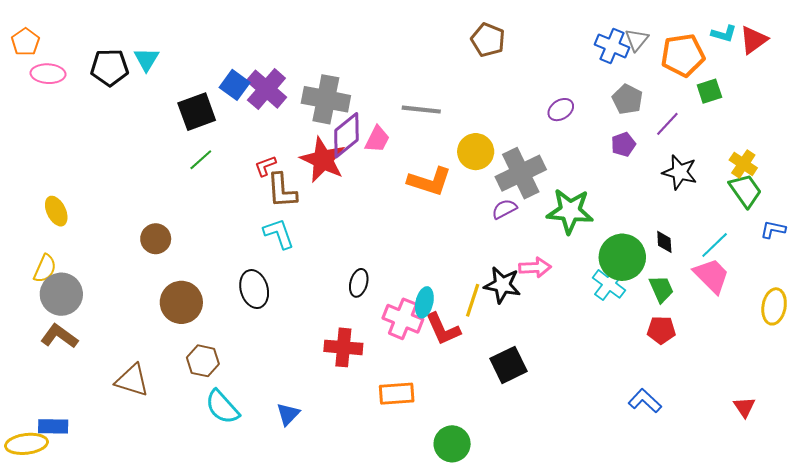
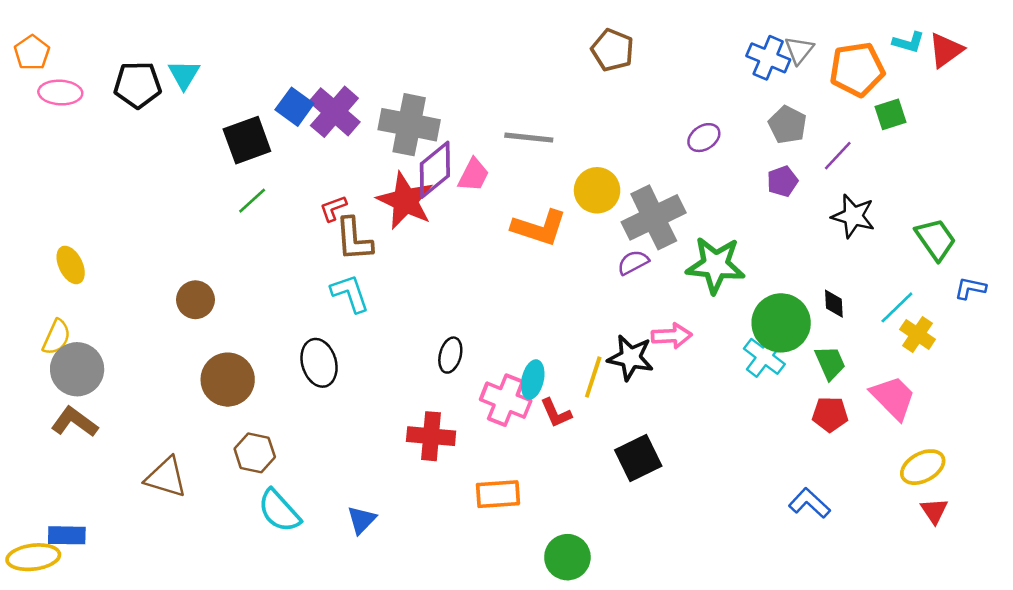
yellow cross: (743, 164) -> (918, 334), moved
pink trapezoid: (712, 276) -> (893, 398), moved
yellow ellipse: (774, 306) -> (923, 467), moved, turned 52
red L-shape: (443, 329) -> (556, 413), size x0.7

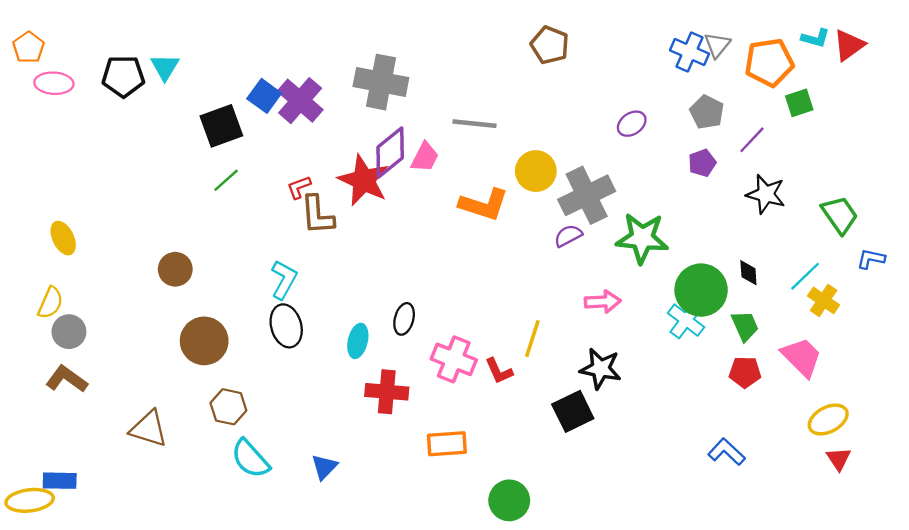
gray cross: (409, 125) -> (381, 82), moved
cyan L-shape: (350, 293) -> (284, 280), moved, turned 48
black star: (631, 358) -> (601, 369), moved
gray circle: (77, 369) -> (69, 332), size x0.7
cyan ellipse: (533, 380) -> (358, 341), moved

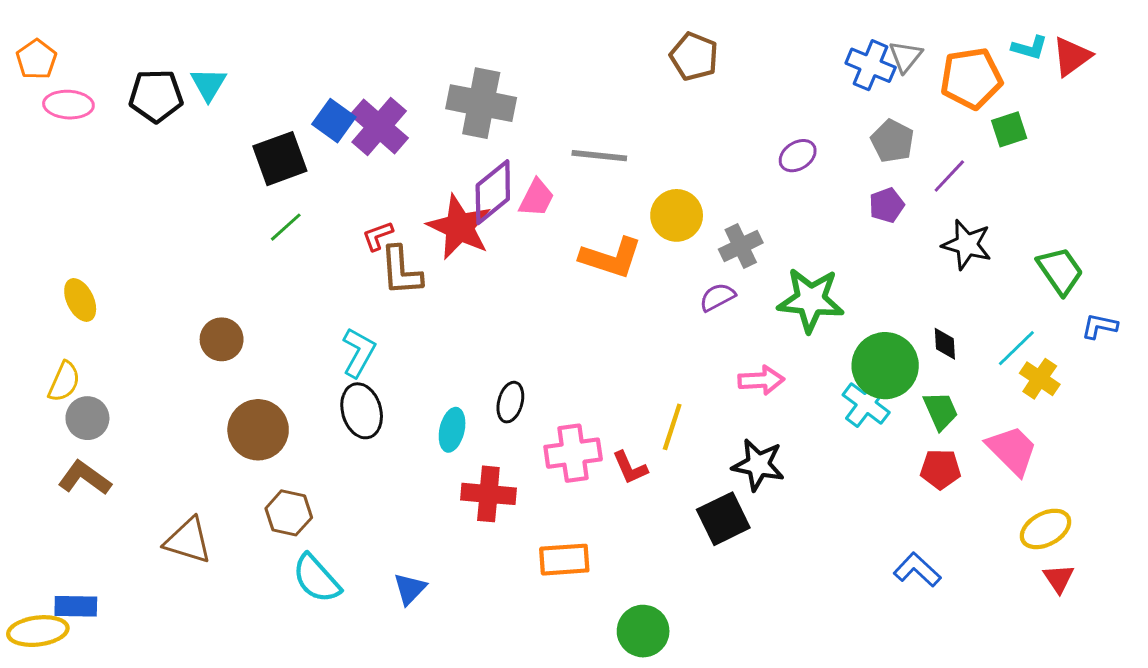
gray cross: (587, 195) -> (741, 246), size x0.6
pink cross: (454, 359) -> (573, 453), turned -30

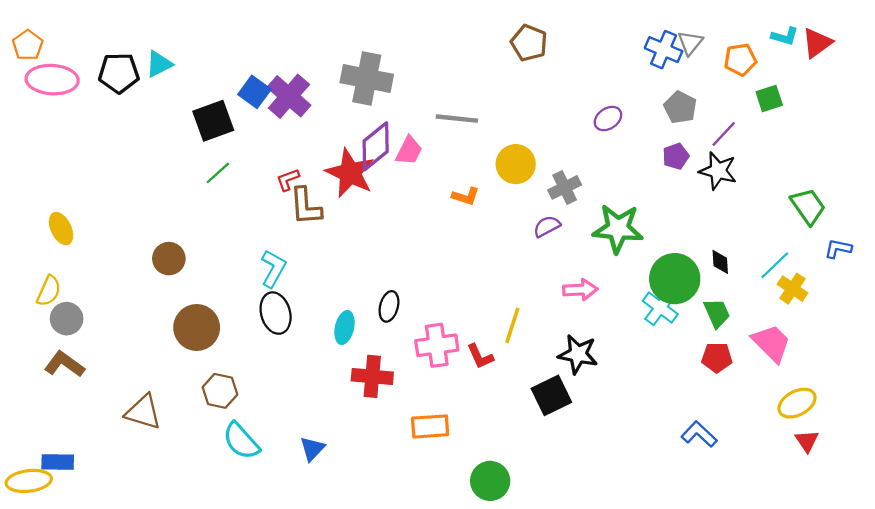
orange pentagon: (971, 78) -> (740, 60), size x0.7
cyan triangle: (208, 84) -> (159, 64), turned 32
pink ellipse: (68, 105) -> (52, 80), size x1.4
black star: (967, 245) -> (718, 171), moved
orange L-shape: (611, 258) -> (466, 196), size x0.6

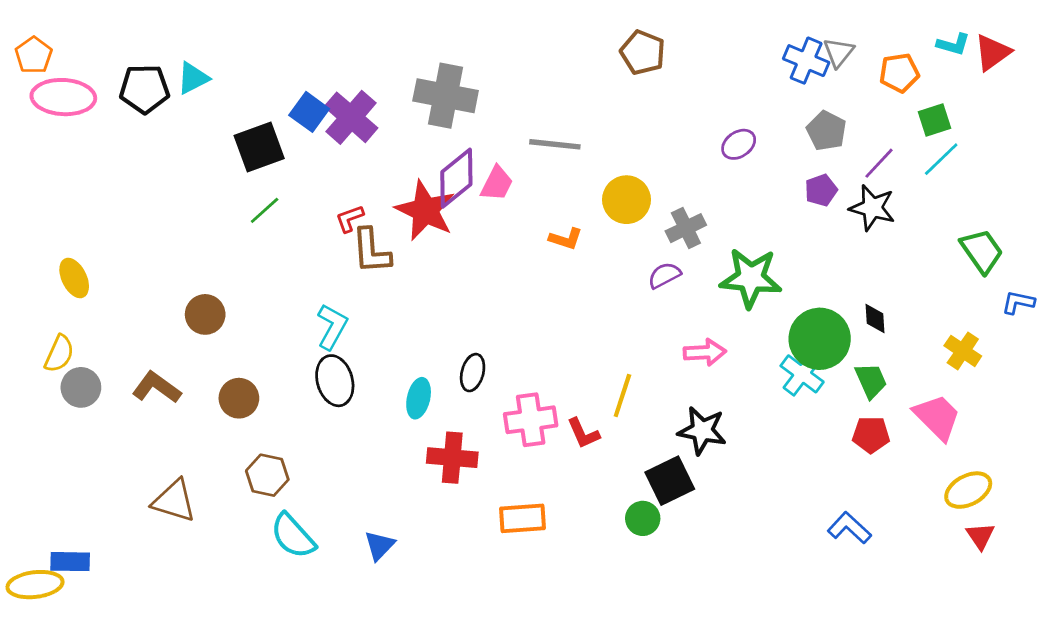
cyan line: (775, 265) -> (941, 159), moved
brown circle: (197, 328) -> (239, 398), size x0.7
brown L-shape: (64, 364) -> (157, 387), moved
green circle: (490, 481) -> (643, 518), moved, size x0.7

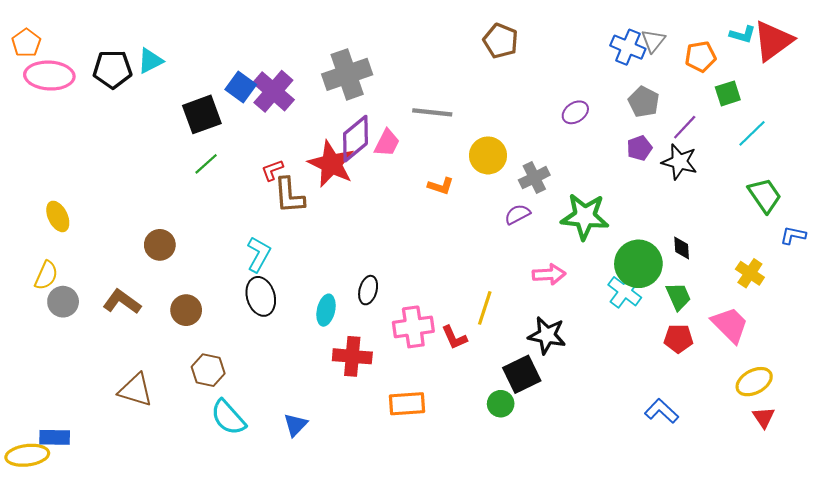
red triangle: (992, 52) -> (773, 41), size x1.4
gray cross: (446, 96) -> (347, 74), turned -30
cyan line: (941, 159) -> (752, 133), moved

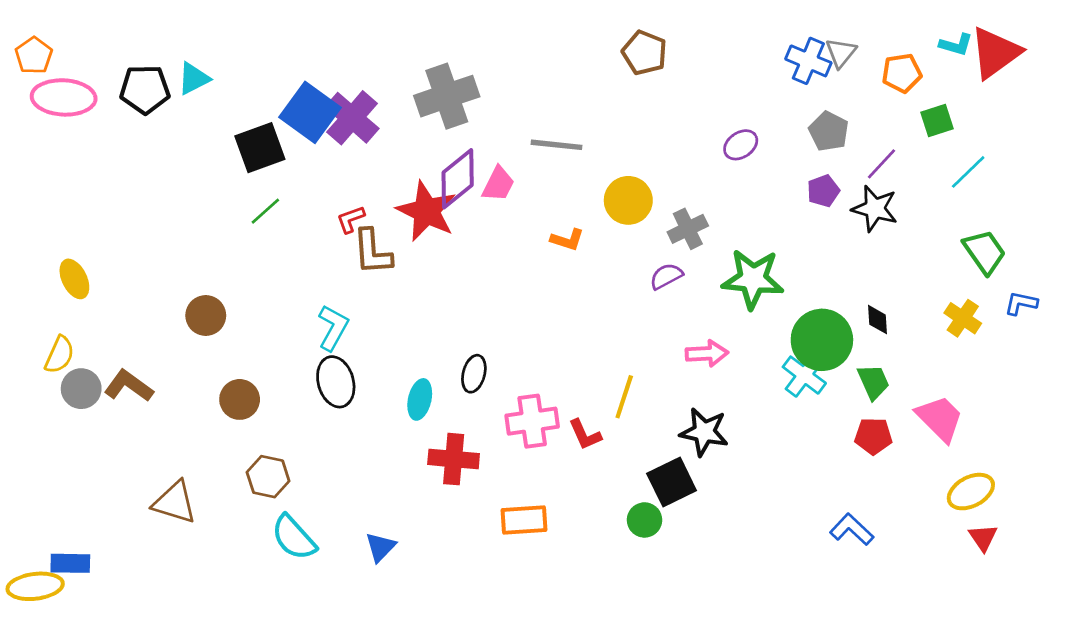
blue square: (241, 87) -> (310, 112), size x1.5
yellow cross: (750, 273) -> (963, 318), moved
brown L-shape: (122, 302) -> (129, 386), moved

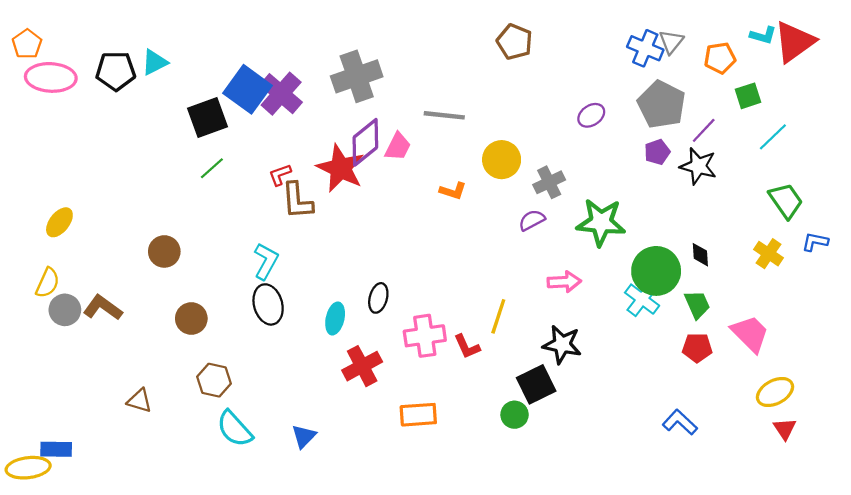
gray pentagon: (829, 131) -> (662, 104), size x1.5
yellow ellipse: (74, 279) -> (59, 222), turned 64
red cross: (454, 459) -> (362, 366), turned -33
brown triangle: (175, 502) -> (139, 401), size x0.7

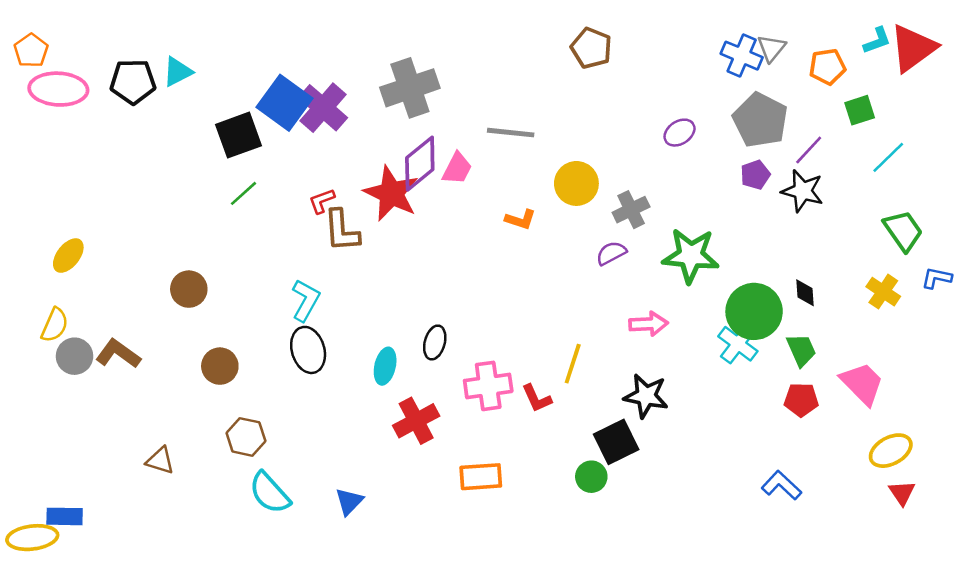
cyan L-shape: (763, 35) -> (877, 41), turned -36

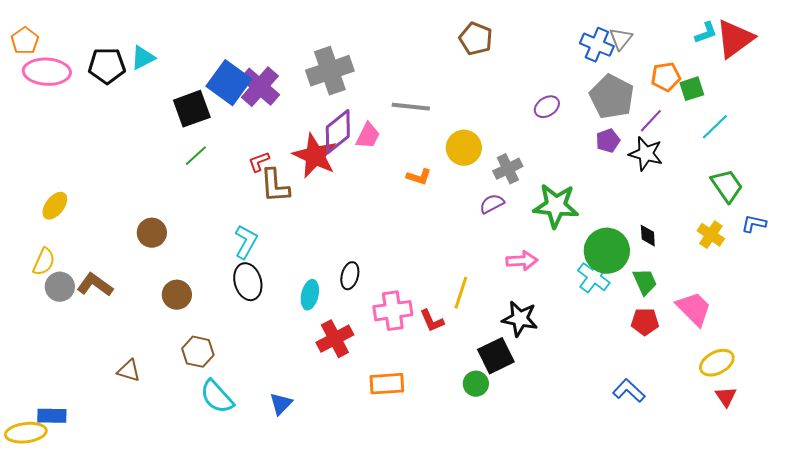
orange pentagon: (827, 67) -> (666, 77), moved

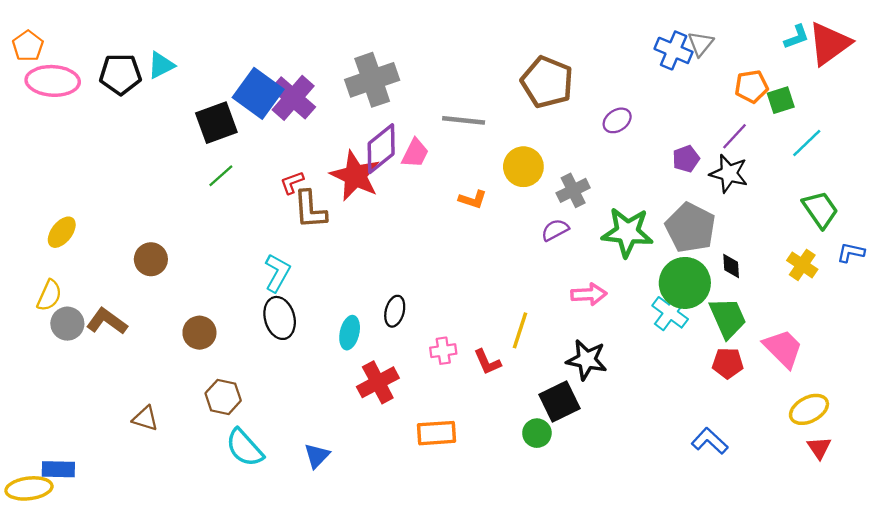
brown pentagon: (476, 39) -> (547, 82), moved, size x1.4
gray pentagon: (612, 97) -> (690, 228), moved
brown circle: (152, 233) -> (151, 259), moved
green trapezoid: (645, 282) -> (728, 318), size x1.4
pink cross: (393, 311) -> (443, 351), size x0.6

